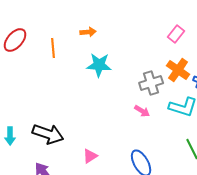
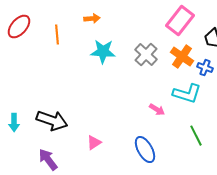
pink rectangle: (176, 34) -> (180, 21), size x1.6
gray cross: (151, 83) -> (146, 55), moved, turned -30
pink arrow: (142, 111) -> (157, 110), moved

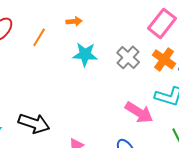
orange line: (57, 35) -> (39, 37), turned 36
pink arrow: (157, 110) -> (139, 112), size x1.8

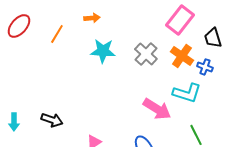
black arrow: (34, 123) -> (52, 120), size x0.7

